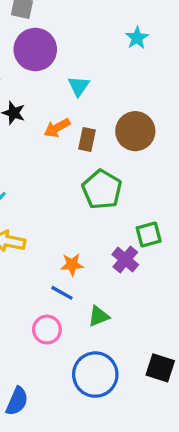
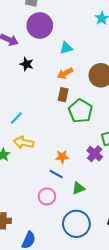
cyan triangle: (79, 86) -> (66, 48), turned 40
orange arrow: (57, 128) -> (65, 73), moved
brown rectangle: (87, 140) -> (63, 95), moved

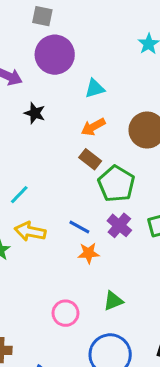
brown rectangle: (63, 95) -> (90, 159), turned -64
purple cross: (95, 154) -> (119, 225), moved
blue line: (56, 174) -> (79, 227), moved

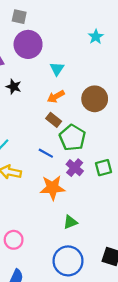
cyan triangle: (95, 88) -> (57, 69), turned -40
blue line: (79, 227) -> (46, 153), moved
orange star: (89, 253) -> (52, 188), size x1.6
pink circle: (65, 313) -> (14, 240), moved

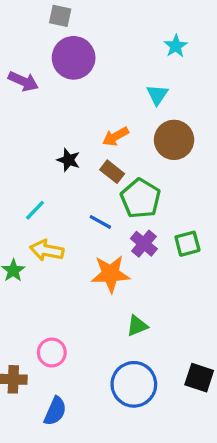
cyan triangle: (57, 69) -> (157, 95), moved
black star: (14, 87) -> (69, 160), moved

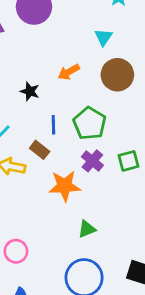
brown rectangle: (112, 172) -> (40, 150), moved
blue line: (100, 222) -> (53, 125), moved, turned 60

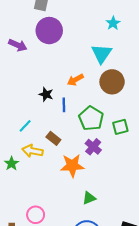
cyan triangle: (103, 37) -> (102, 54), size x1.5
blue line: (53, 125) -> (64, 105), moved
green square: (128, 161) -> (120, 127), moved

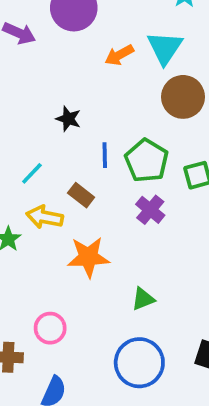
orange arrow: (75, 80) -> (119, 55), moved
blue line: (64, 105) -> (105, 155), moved
orange star: (72, 166) -> (88, 257), moved

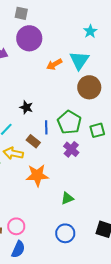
black star: (68, 119) -> (26, 107), moved
blue line: (105, 155) -> (46, 127), moved
pink circle: (50, 328) -> (16, 226), moved
blue circle: (139, 363) -> (65, 233), size x0.7

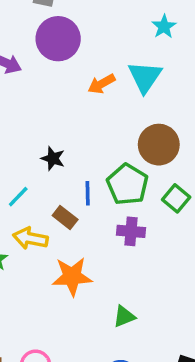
brown circle: (89, 87) -> (159, 145), moved
green square: (97, 130) -> (176, 198), turned -35
purple cross: (71, 149) -> (131, 231), turned -35

